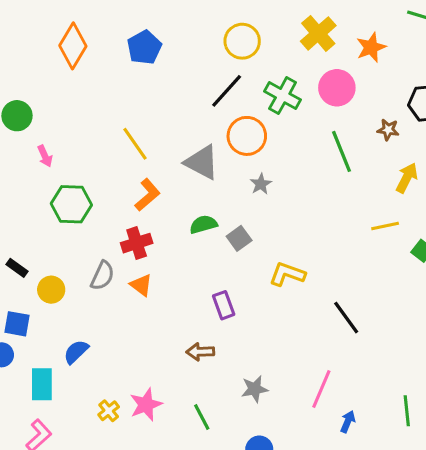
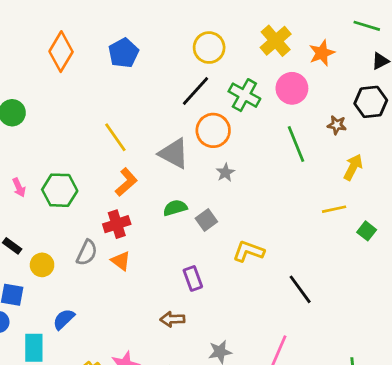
pink arrow: (45, 156) -> (19, 187), moved

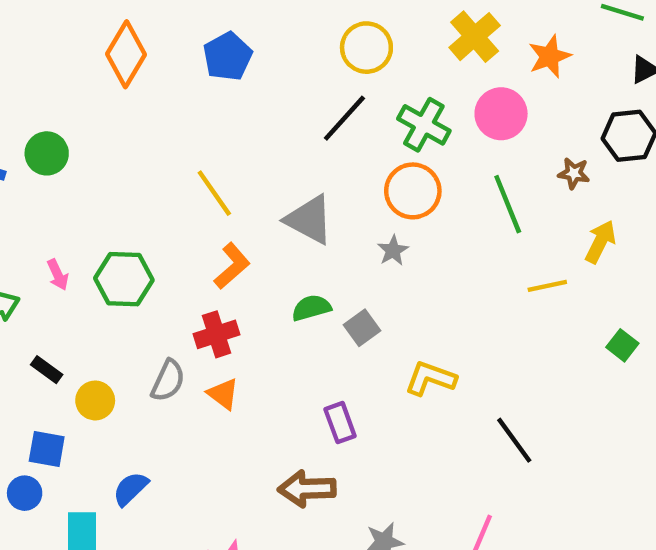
orange circle: (213, 130) -> (413, 191), moved
yellow line: (334, 209) -> (547, 286), moved
brown arrow: (172, 319) -> (307, 489), size x1.4

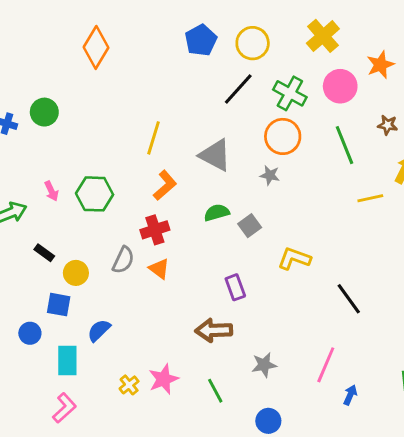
blue pentagon: (228, 56) -> (201, 40), moved
orange star: (550, 56) -> (380, 65), moved
yellow line: (214, 193) -> (153, 138), turned 52
gray star: (393, 250) -> (270, 175), turned -30
blue square: (47, 449) -> (59, 305), moved

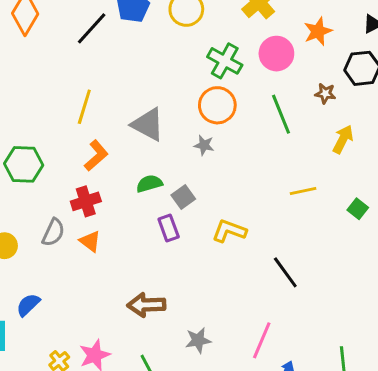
black line: (238, 89) -> (92, 28), moved
yellow line: (370, 198) -> (303, 191), moved
purple rectangle: (235, 287) -> (169, 228), moved

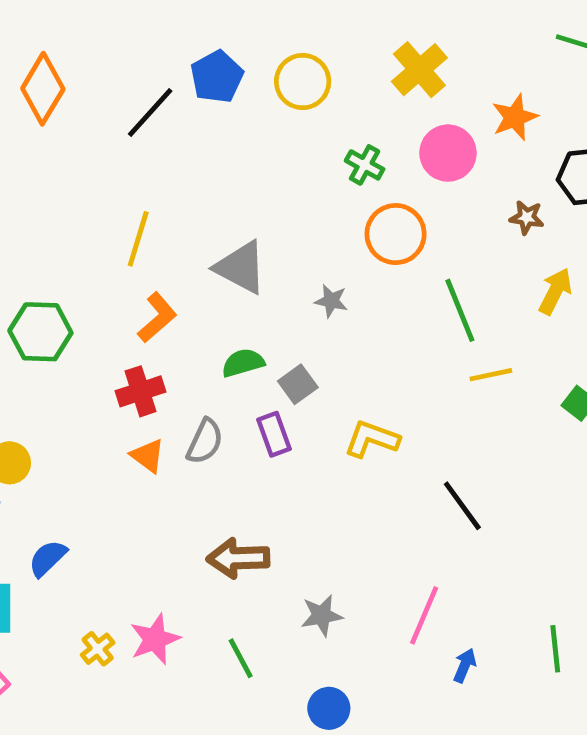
green cross: (225, 61) -> (365, 165), size x0.7
orange circle: (217, 105) -> (396, 234), moved
green line: (281, 114) -> (460, 310), moved
gray semicircle: (53, 232) -> (205, 441), moved

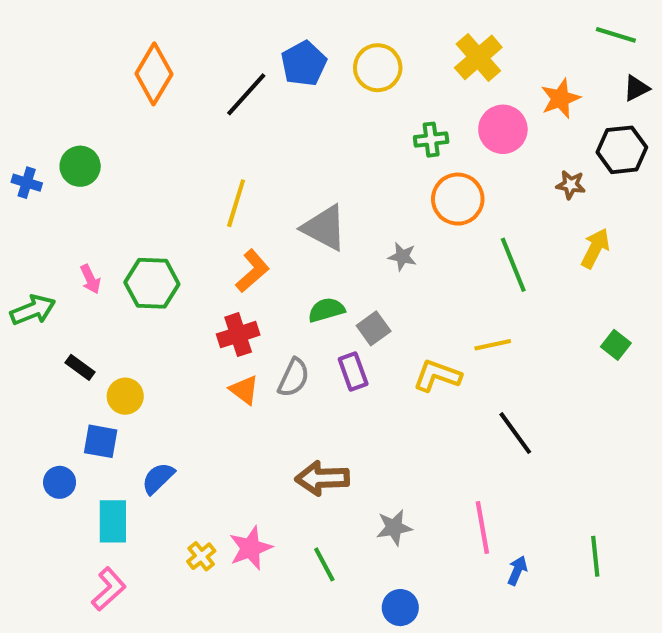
green cross: (365, 165) -> (431, 140), turned -36
yellow line: (491, 375) -> (493, 345), moved
pink line: (424, 615) -> (482, 527), turned -33

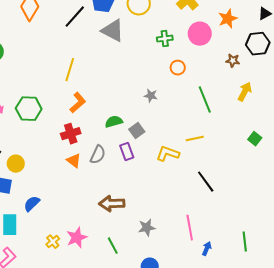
orange circle: (458, 199) -> (178, 68), size x0.6
gray triangle: (324, 228) -> (113, 31), moved

